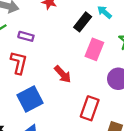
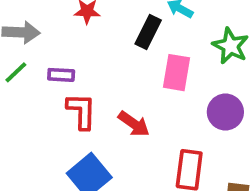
red L-shape: (19, 63) -> (81, 111), moved

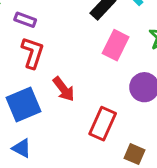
red arrow: (134, 124) -> (64, 89), moved

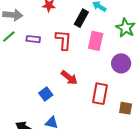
red L-shape: (33, 53) -> (63, 40), moved
blue square: (23, 104) -> (46, 94), size x0.6

